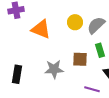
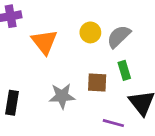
orange triangle: (41, 29) -> (44, 42), turned 30

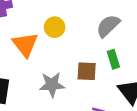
yellow circle: (90, 32) -> (55, 27), moved
orange triangle: (44, 42) -> (25, 45), moved

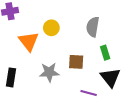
gray semicircle: (108, 26) -> (93, 27), turned -36
green rectangle: (113, 59) -> (105, 53), moved

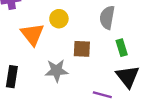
brown square: (76, 62) -> (82, 49), moved

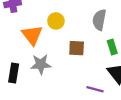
gray star: (56, 71) -> (41, 64), moved

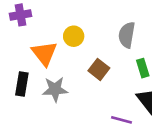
brown square: (77, 48) -> (99, 69), turned 35
black rectangle: (14, 73) -> (22, 84), moved

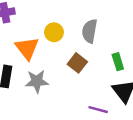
gray semicircle: (127, 35) -> (90, 31), moved

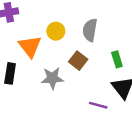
gray star: (37, 81) -> (52, 78), moved

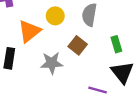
orange triangle: (30, 46) -> (29, 31), turned 30

